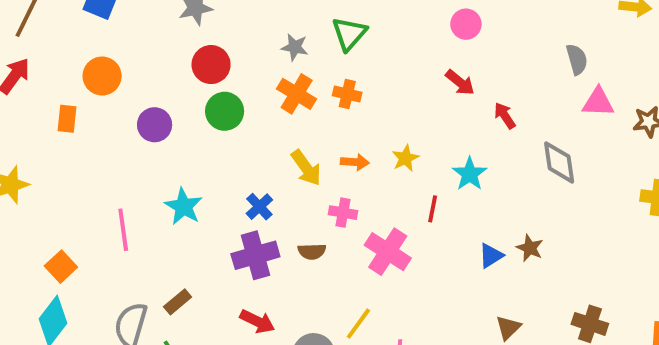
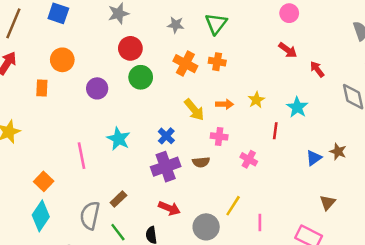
gray star: (295, 47) -> (176, 25), moved
pink cross: (388, 252) -> (249, 159), size x0.6

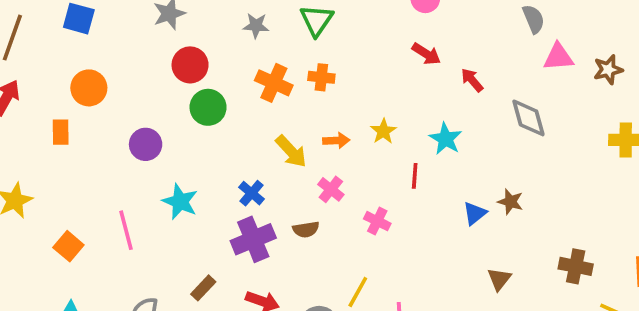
purple circle: (97, 88) -> (146, 144), moved
pink cross: (219, 136) -> (331, 189), turned 35
orange square: (44, 181) -> (68, 246), moved
brown rectangle: (118, 199) -> (203, 288), moved

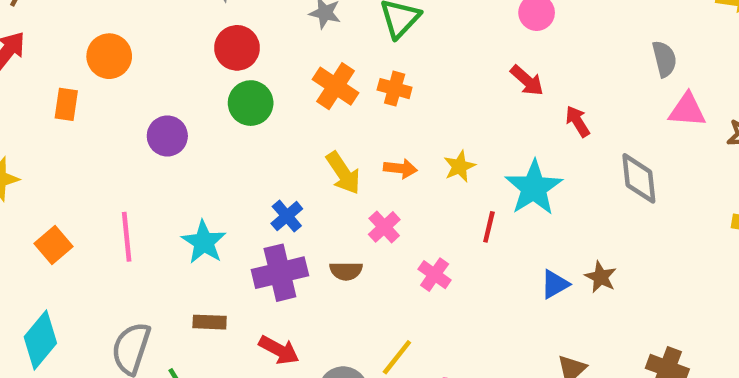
cyan star: (446, 139) -> (534, 188), size x1.4
cyan star: (180, 202) -> (204, 242), moved
brown rectangle: (203, 288) -> (210, 322), turned 40

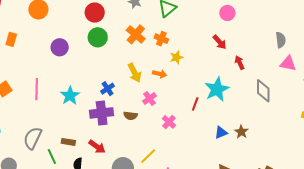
orange rectangle: (66, 104) -> (11, 39), moved
yellow star: (460, 166) -> (177, 57), moved
brown rectangle: (210, 322) -> (68, 142), moved

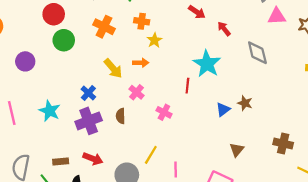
orange cross: (161, 39) -> (142, 21), moved
brown semicircle: (130, 116) -> (121, 116), turned 96

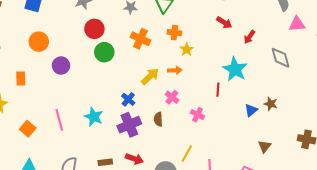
red arrow: (224, 29) -> (249, 37), turned -104
purple circle: (25, 61) -> (61, 66), moved
yellow arrow: (113, 68) -> (150, 76), turned -90

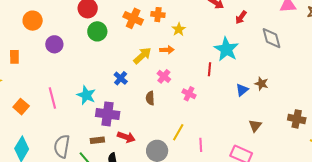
orange cross: (174, 33) -> (158, 15), moved
purple cross: (129, 125) -> (108, 114), moved, turned 30

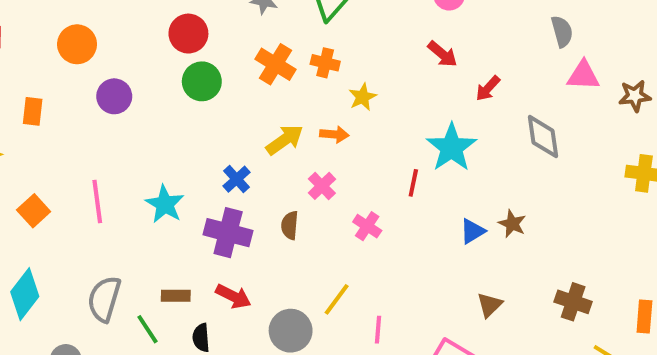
purple cross: (108, 114) -> (228, 233), moved

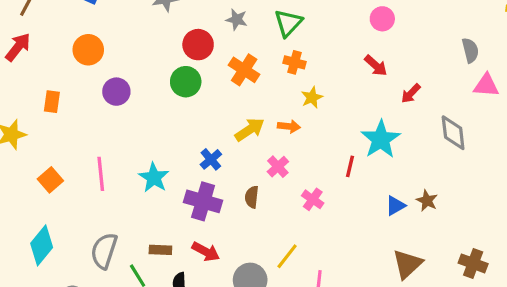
red circle: (188, 34) -> (198, 45), moved
orange cross: (325, 63) -> (294, 62), moved
brown triangle: (490, 305) -> (407, 264), size x1.5

